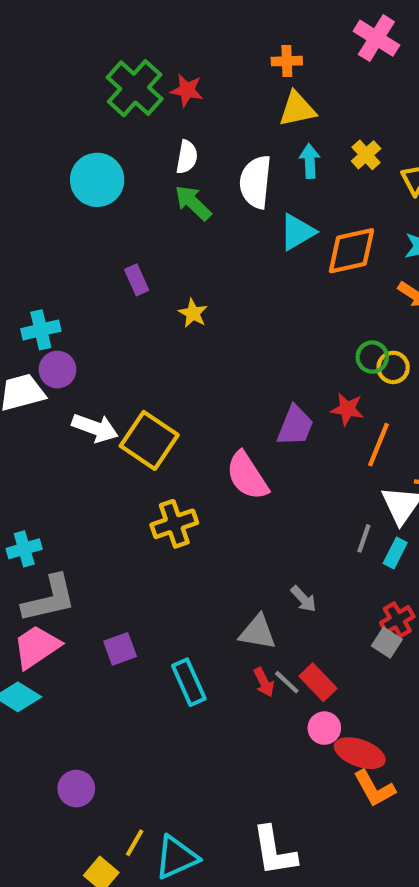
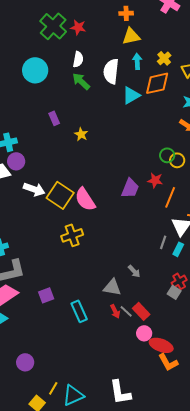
orange diamond: (351, 251) -> (157, 83), moved
pink semicircle: (247, 476) -> (85, 199), moved

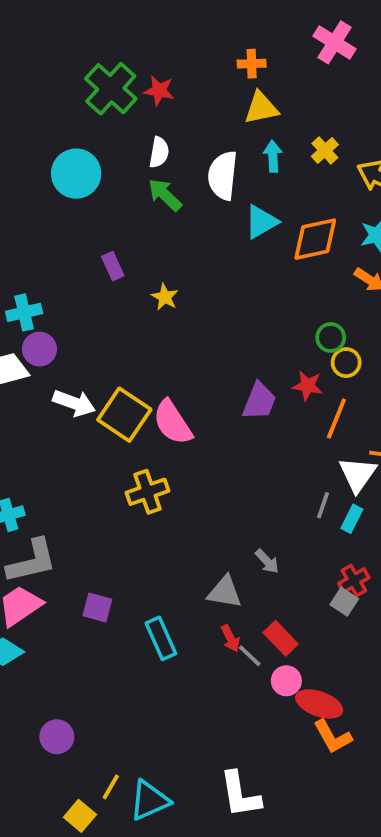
orange diamond: (157, 83) -> (315, 239), moved
yellow circle: (177, 160) -> (346, 363), moved
purple square: (46, 295) -> (97, 608), turned 35
gray line: (126, 311) -> (250, 656), moved

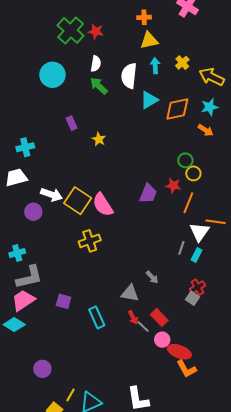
purple circle: (39, 349) -> (33, 212), moved

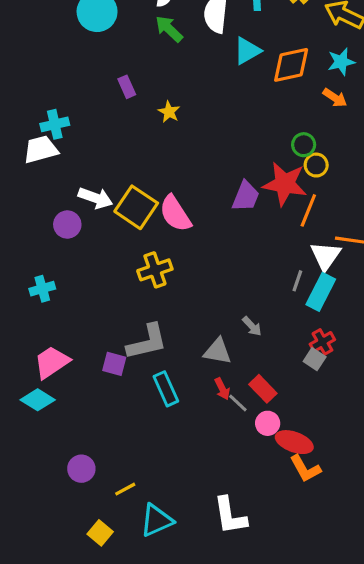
white trapezoid: (16, 177) -> (41, 149), moved
red star: (173, 186) -> (285, 184), size x1.8
cyan rectangle: (196, 255) -> (321, 292), size x1.6
gray L-shape: (29, 277) -> (147, 342), moved
yellow line: (71, 395) -> (125, 489), moved, turned 32

